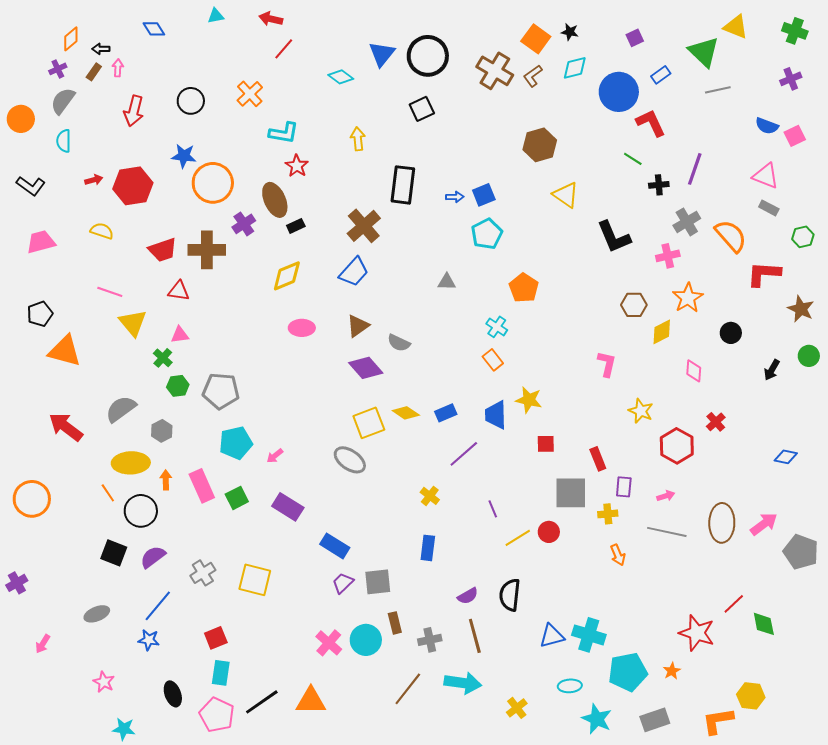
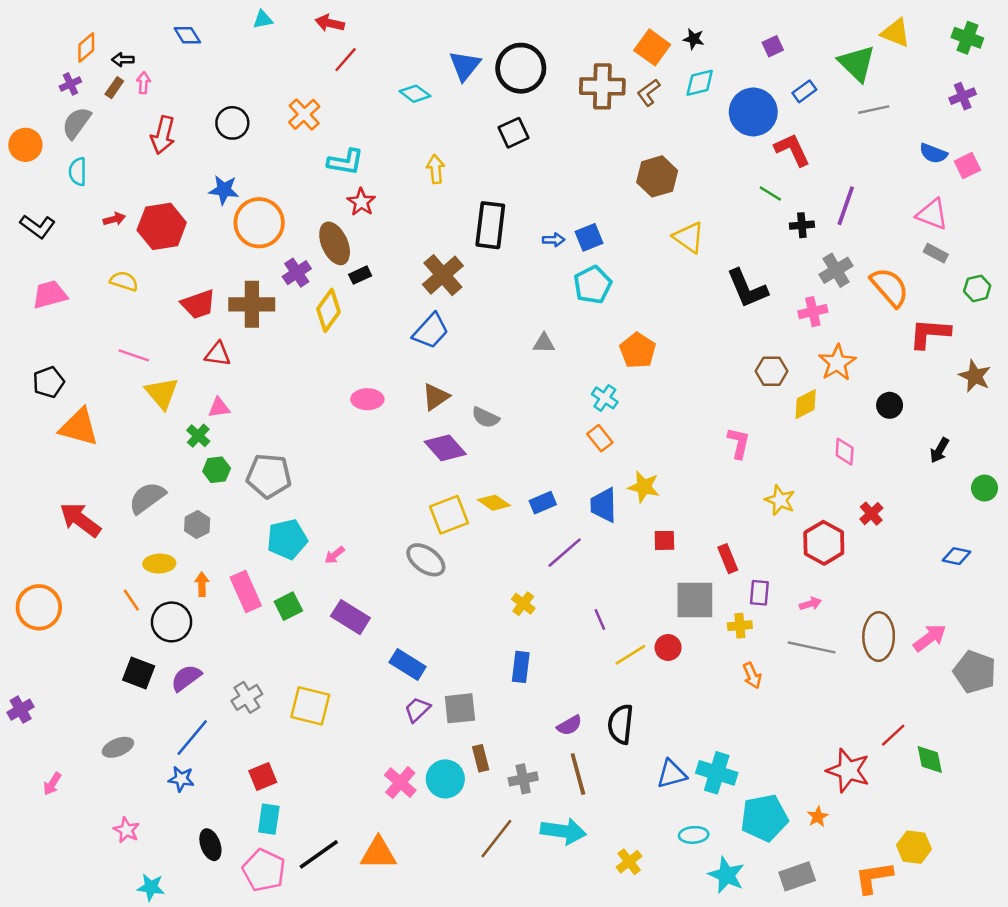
brown cross: (495, 71) -> (602, 86), turned -30
yellow diamond: (287, 276) -> (328, 310), moved, turned -32
green circle: (809, 356) -> (984, 488), moved
yellow ellipse: (131, 463) -> (159, 564), size x0.7

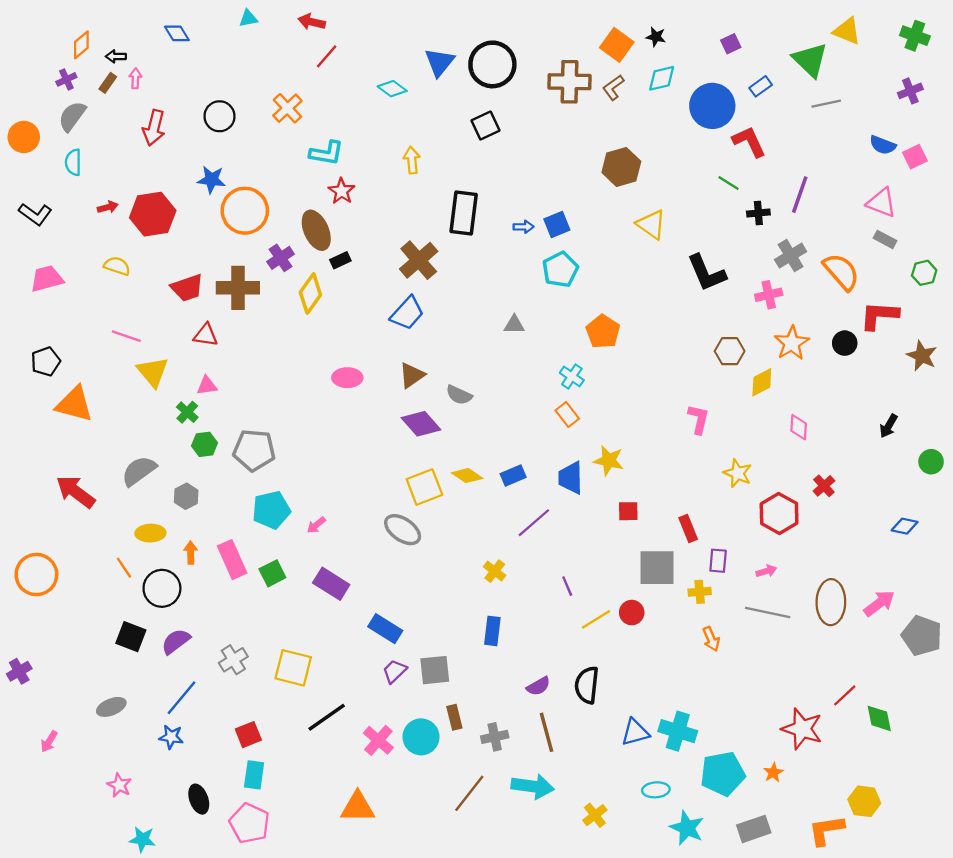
black circle: (890, 405) -> (845, 343), moved
black line: (319, 854) -> (327, 717), moved

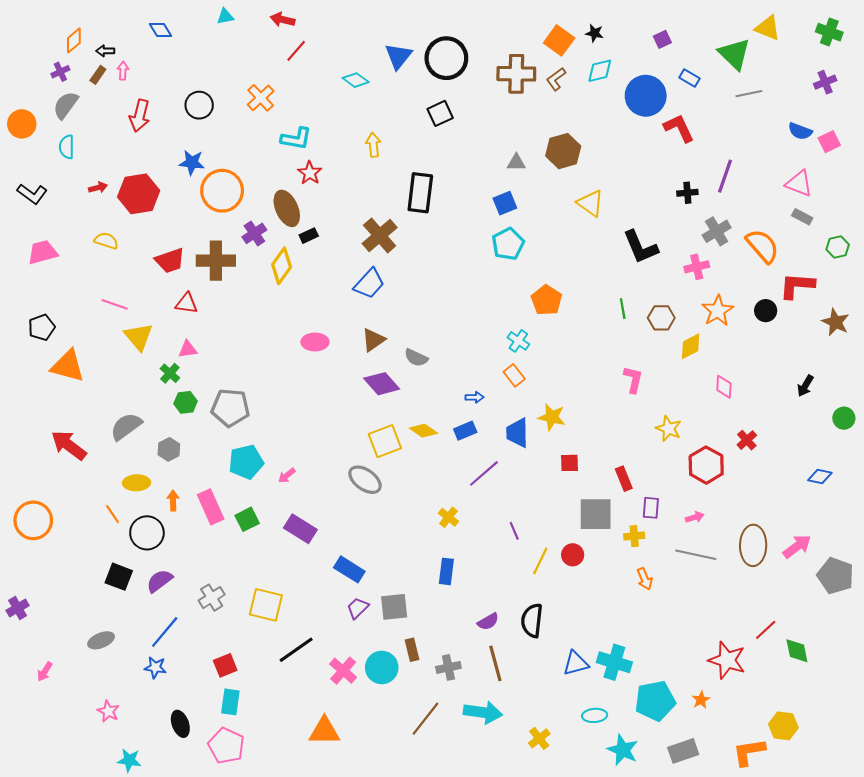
blue rectangle: (761, 86) -> (689, 78), turned 66
green line: (728, 183) -> (623, 309), moved, turned 48
blue arrow: (523, 227) -> (475, 397), moved
gray triangle: (514, 325) -> (516, 163), moved
yellow line: (596, 619) -> (540, 561), turned -32

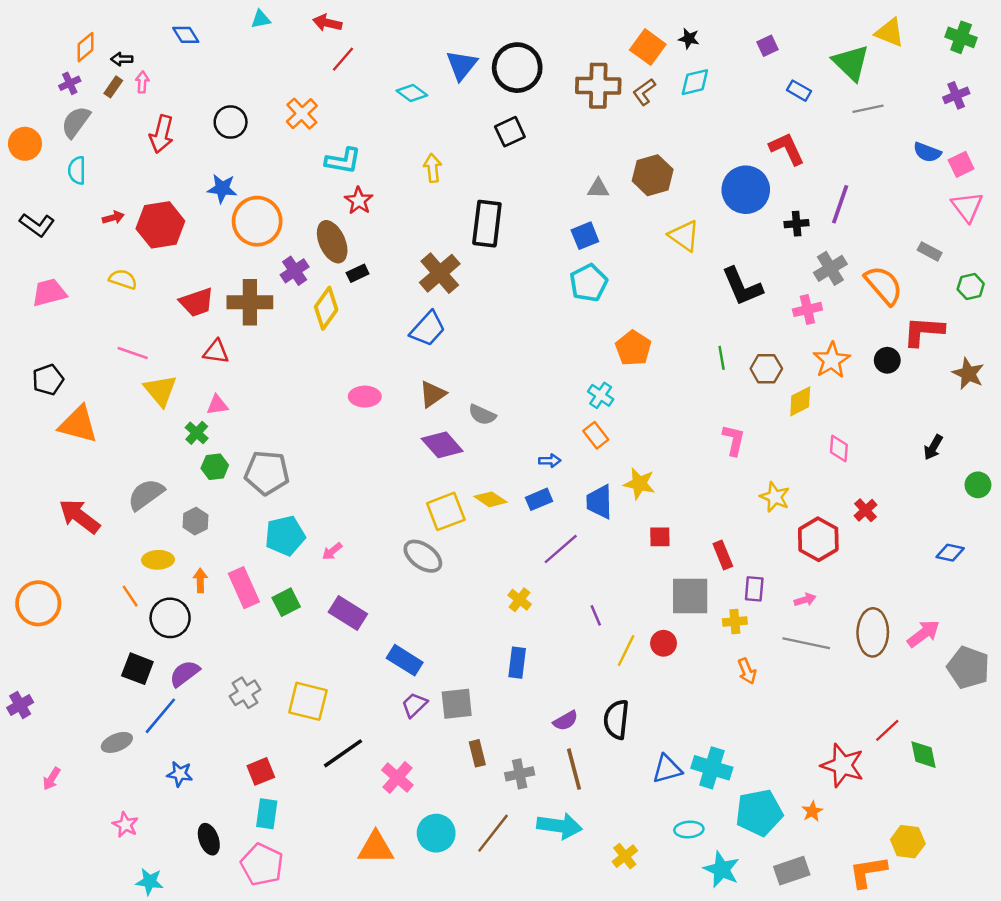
blue circle: (646, 96) -> (746, 190), moved
pink triangle: (799, 183) -> (967, 207), moved, turned 32
blue line: (165, 632) -> (160, 716), moved
cyan circle: (382, 667) -> (436, 833), moved

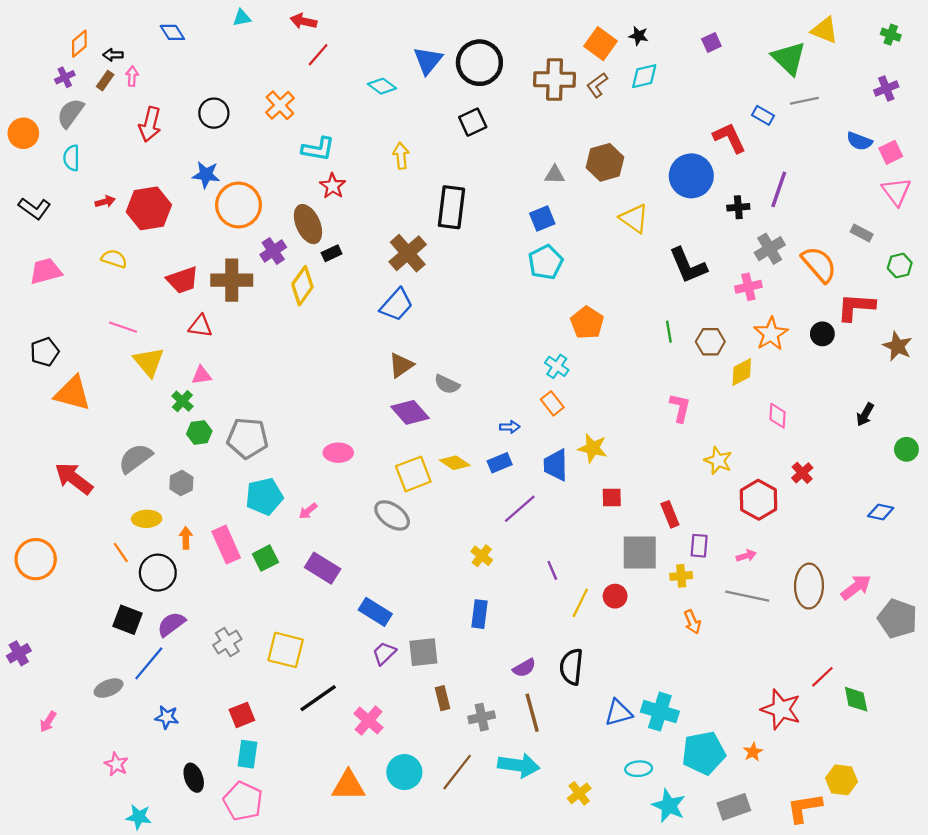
green cross: (961, 37) -> (891, 35), size x0.7
blue rectangle: (799, 91) -> (763, 115), moved
pink ellipse: (365, 397) -> (338, 453), moved

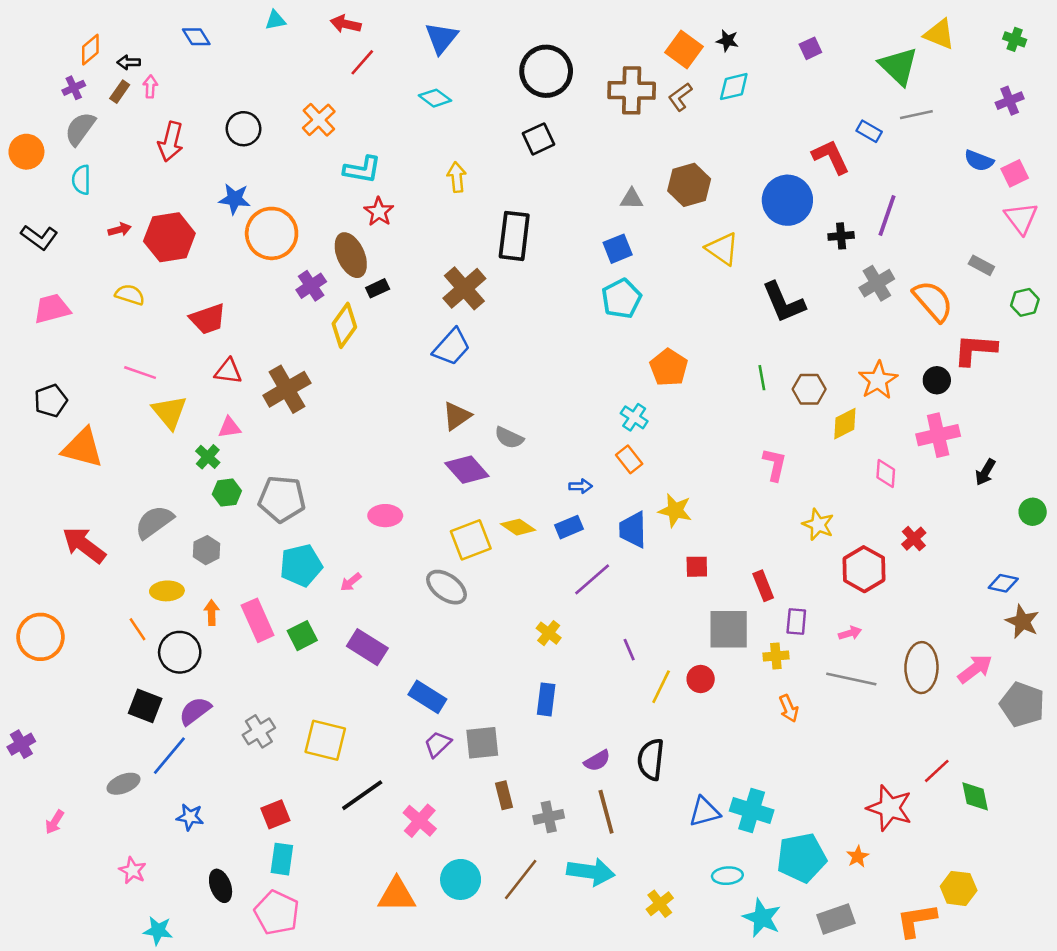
blue triangle: (428, 60) -> (441, 38), moved
brown cross: (232, 280) -> (287, 389), moved, turned -30
pink cross: (748, 287) -> (938, 435), moved, size x1.4
brown star: (897, 346) -> (1022, 622), moved

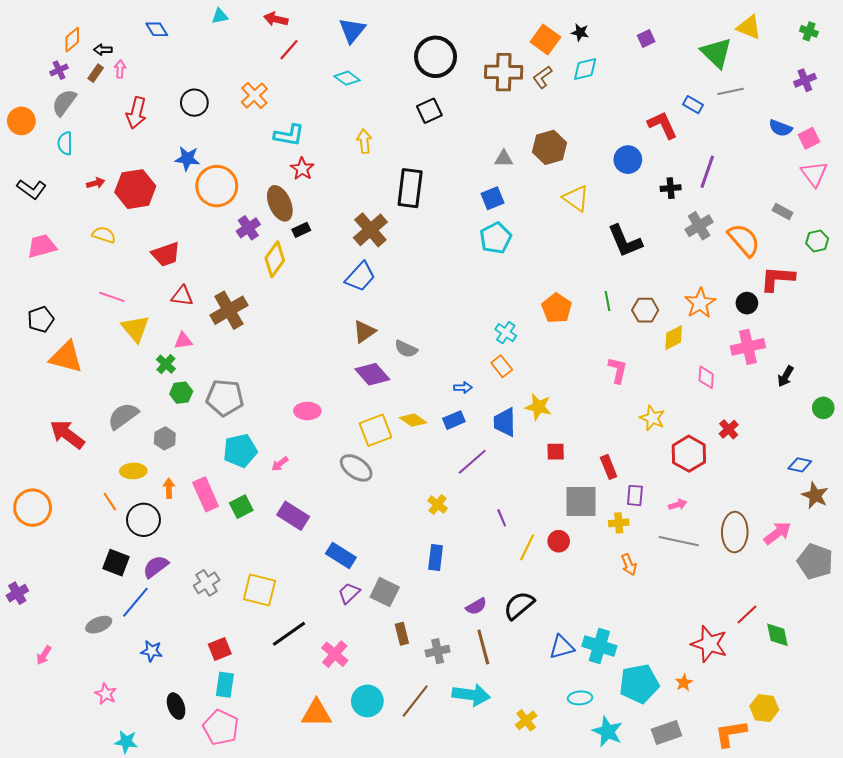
blue circle: (787, 200) -> (628, 160), size x0.7
orange pentagon: (669, 367) -> (557, 308), moved
gray square: (482, 743) -> (385, 592), turned 32
black semicircle: (651, 759) -> (519, 605), turned 44

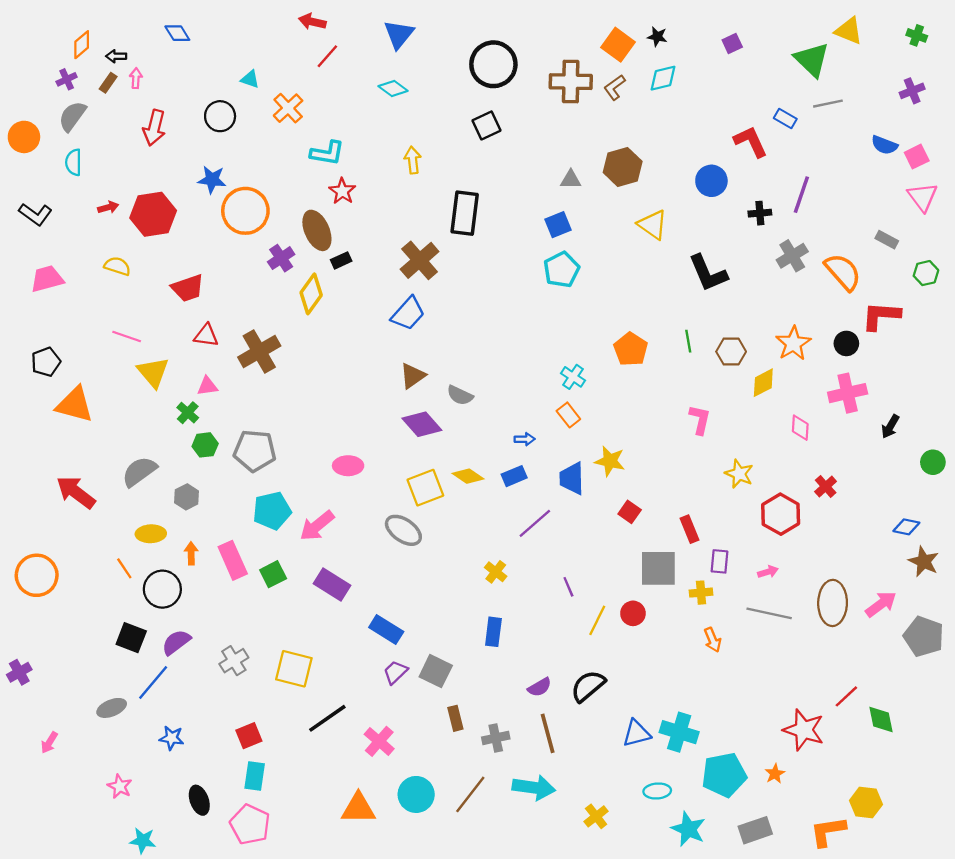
cyan triangle: (220, 16) -> (250, 79), moved, turned 30
red square: (556, 452) -> (630, 512), turned 36
pink arrow: (280, 464) -> (317, 526), size x1.8

